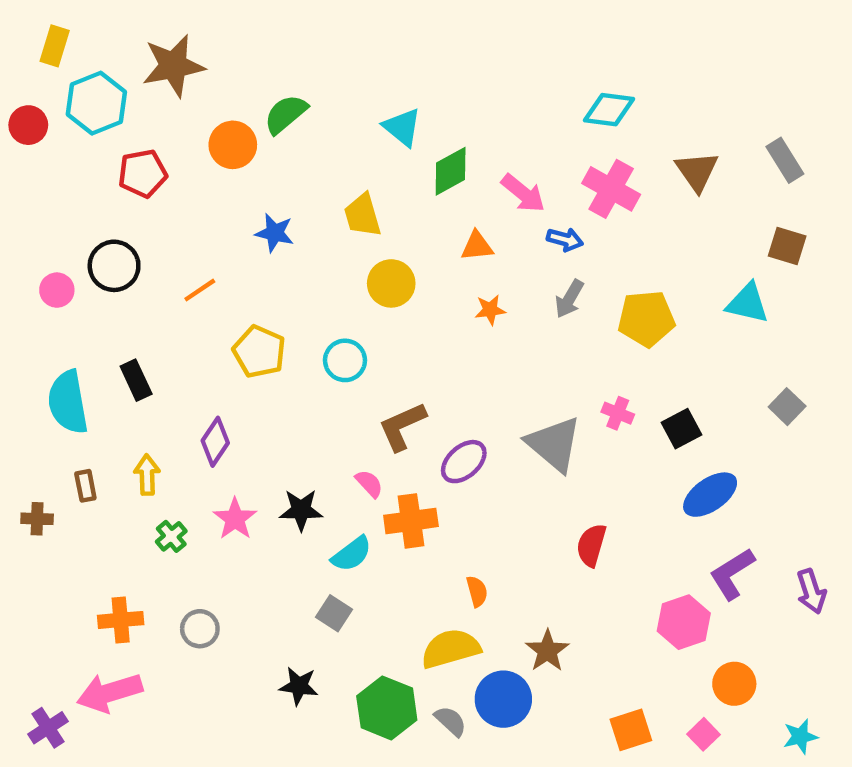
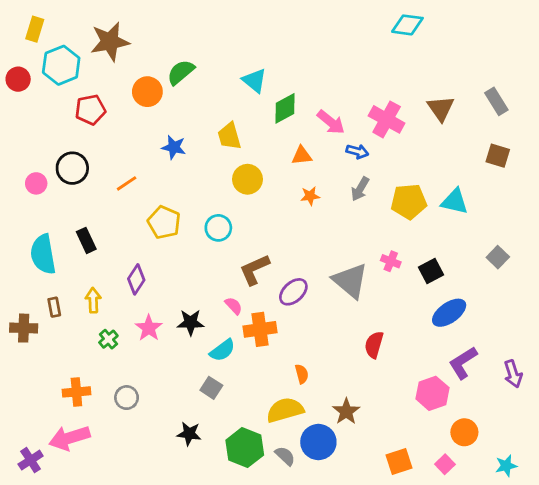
cyan diamond: (609, 110) -> (407, 25), moved
cyan triangle: (748, 303) -> (455, 201), moved
brown cross: (37, 519) -> (24, 328), size x1.4

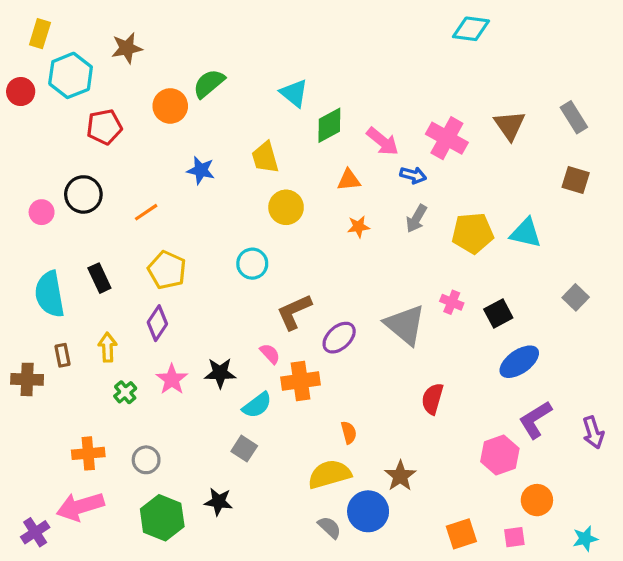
brown star: (110, 42) -> (127, 48), size x0.7
yellow pentagon: (164, 222) -> (167, 270), moved
green hexagon: (245, 448) -> (162, 518), moved
pink square: (445, 464) -> (514, 537), turned 36

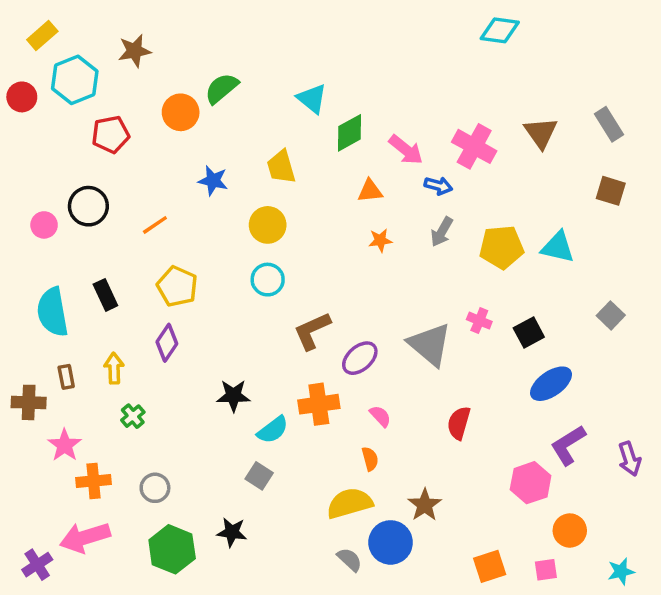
yellow rectangle: (40, 34) -> (42, 35), turned 32
yellow circle: (286, 207) -> (268, 225), moved
pink semicircle: (270, 354) -> (380, 416), moved
pink star: (172, 379) -> (64, 445), moved

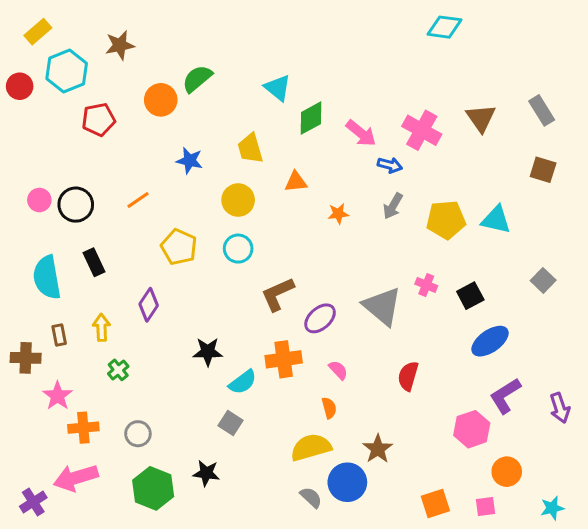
orange triangle: (370, 191) -> (296, 182), moved
black circle: (88, 206) -> (76, 205), moved
yellow pentagon: (177, 286) -> (179, 247), moved

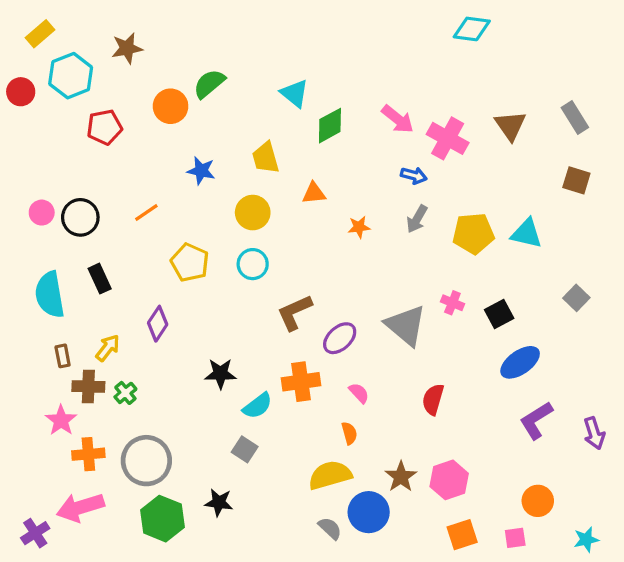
pink arrow: (361, 133) -> (398, 119), moved
yellow arrow: (102, 327) -> (108, 348), turned 40
brown cross: (26, 358) -> (88, 387), moved
pink hexagon: (472, 429) -> (449, 480), moved
gray circle: (138, 434) -> (146, 461), size x1.8

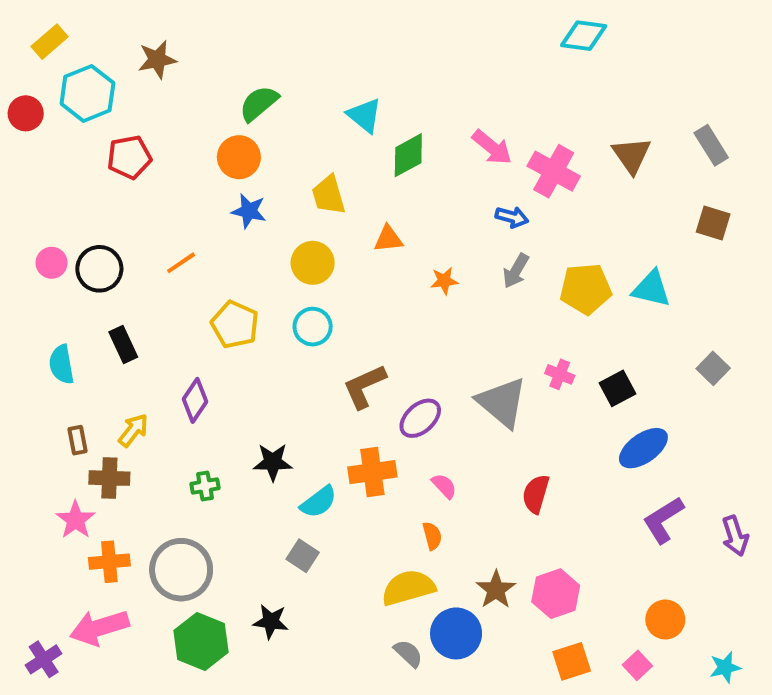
orange circle: (171, 106) -> (239, 157), moved
cyan semicircle: (50, 295) -> (62, 364), size x0.7
green cross: (125, 393) -> (205, 486), moved, turned 30
pink square: (515, 538) -> (637, 665), turned -35

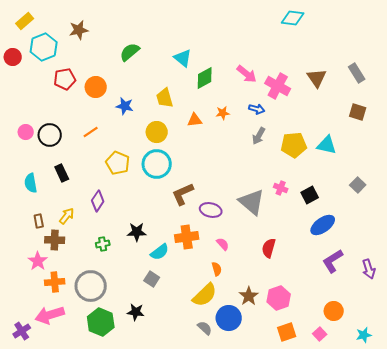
orange circle: (239, 157) -> (96, 87), moved
orange star: (444, 281) -> (223, 113), moved
cyan circle: (313, 327) -> (157, 164), size x1.5
purple ellipse: (420, 418) -> (211, 210), turned 55
yellow semicircle: (408, 588) -> (205, 295), turned 152

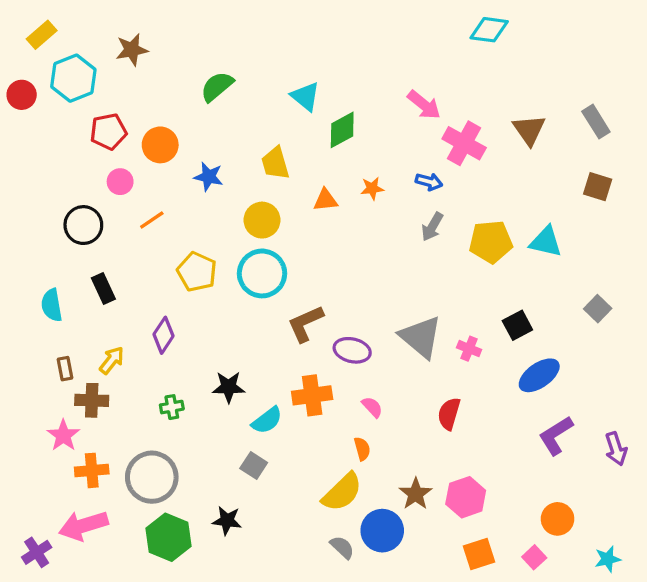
pink arrow: (247, 74) -> (424, 105), moved
pink circle: (26, 132) -> (120, 182), moved
pink cross: (281, 188) -> (469, 349), moved

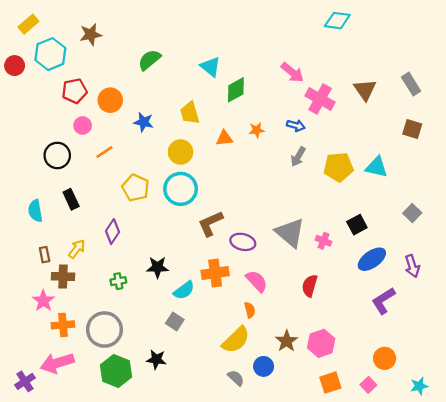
pink semicircle: (372, 407) -> (257, 281), size x1.5
purple arrow: (616, 449) -> (412, 266), moved
blue circle: (382, 531) -> (264, 366), size x0.7

